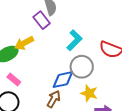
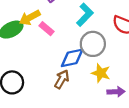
pink rectangle: (14, 79) -> (47, 29), moved

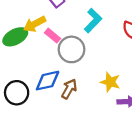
gray circle: (93, 44) -> (71, 49), moved
blue diamond: (72, 58) -> (48, 81), moved

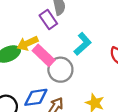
pink rectangle: (53, 36) -> (44, 55), size x1.5

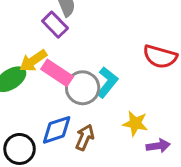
cyan L-shape: (83, 44) -> (107, 82), moved

